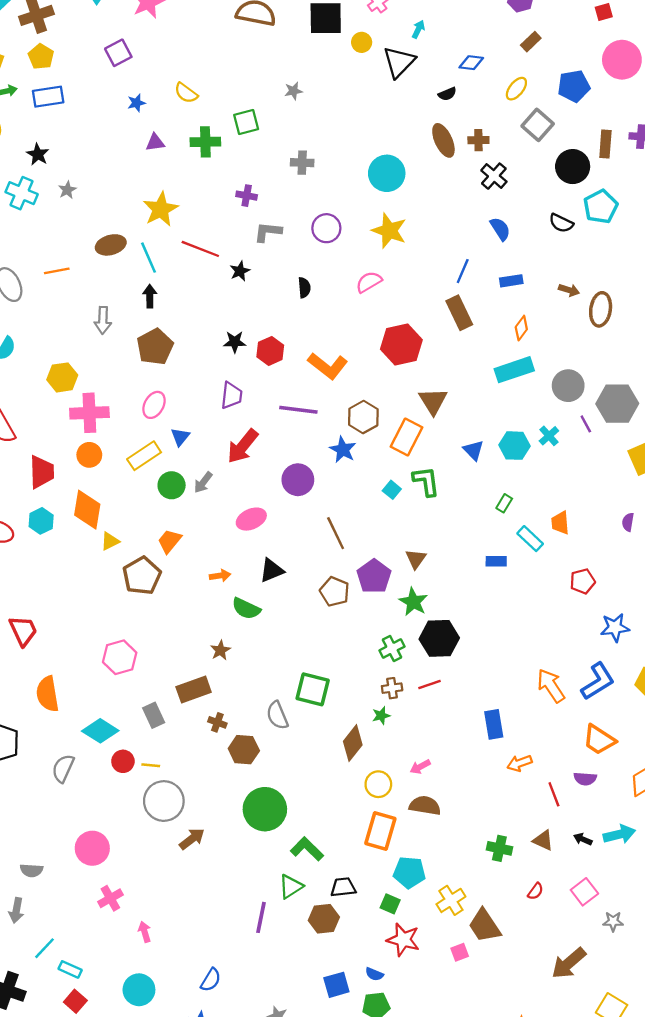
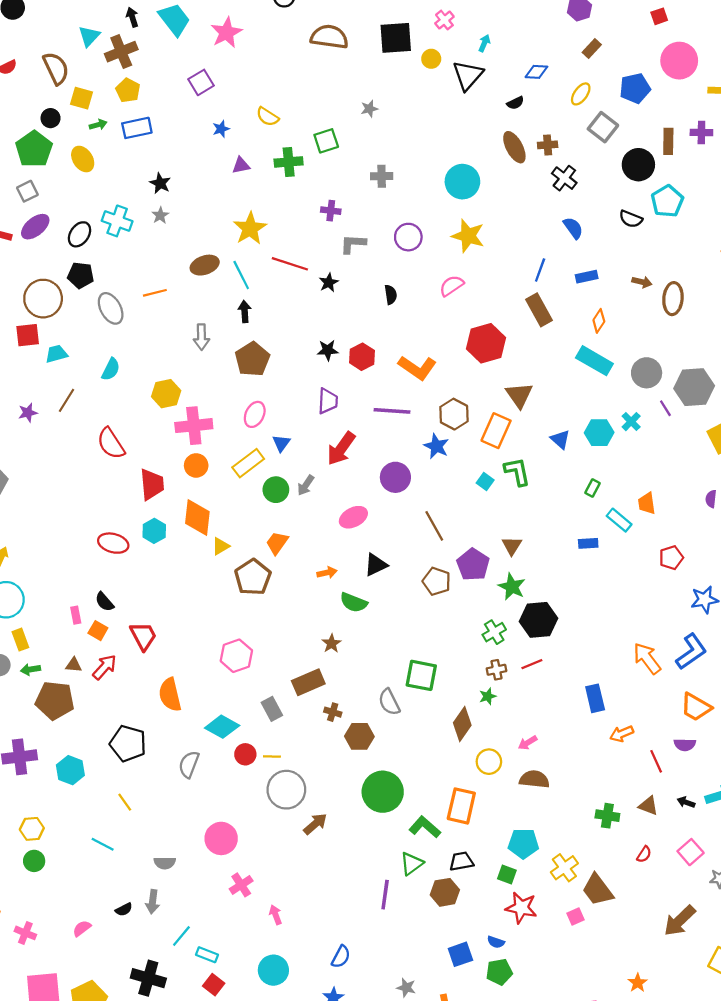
black star: (38, 154) -> (160, 183), moved
cyan rectangle: (514, 370) -> (594, 361), turned 52
orange rectangle: (380, 831) -> (461, 806), moved

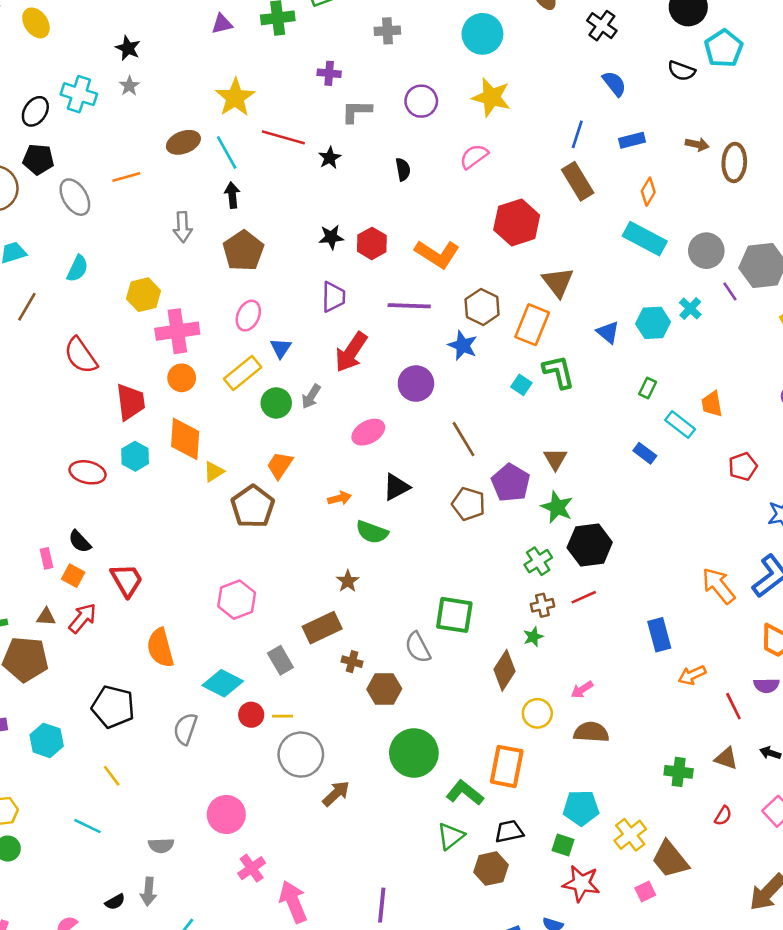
blue rectangle: (588, 543) -> (645, 453), turned 42
purple line: (385, 895) -> (382, 905), moved
pink arrow: (276, 915) -> (293, 902), size x1.8

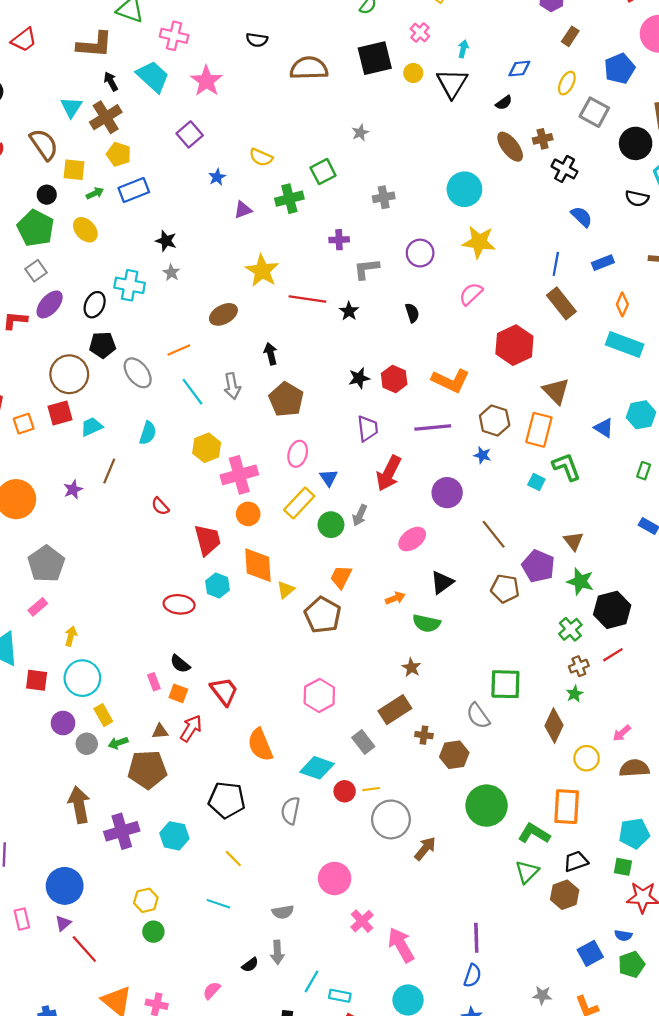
cyan line: (227, 152) -> (193, 392), moved
blue star: (463, 345) -> (482, 455), size x0.7
red semicircle: (81, 356) -> (160, 506), size x0.6

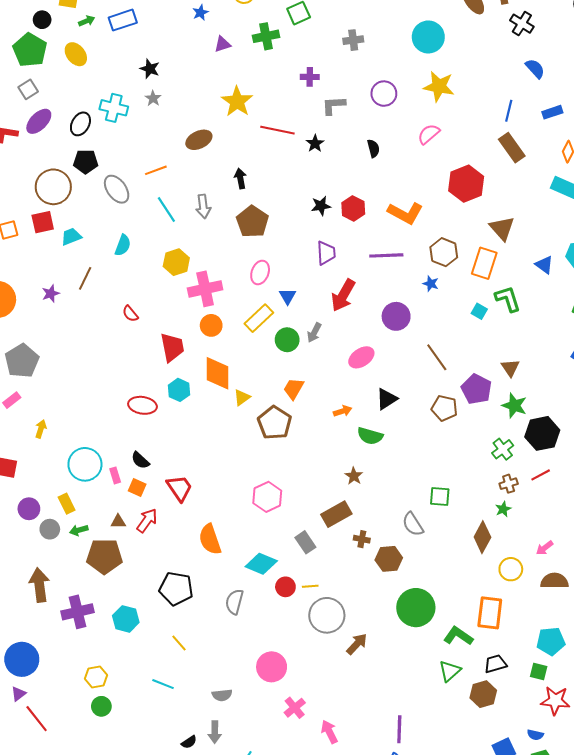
cyan circle: (82, 678) -> (85, 464), moved
green square: (505, 684) -> (440, 496), size x0.7
pink arrow: (401, 945) -> (329, 732), size x0.7

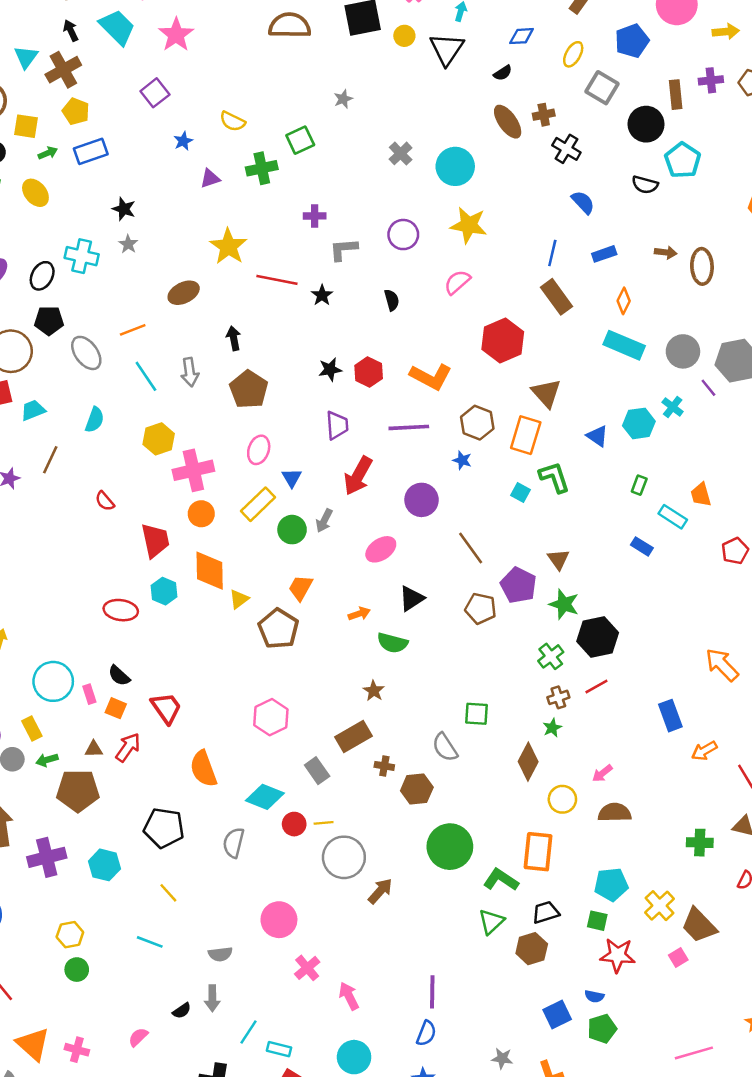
gray cross: (353, 40) -> (401, 153), moved, turned -36

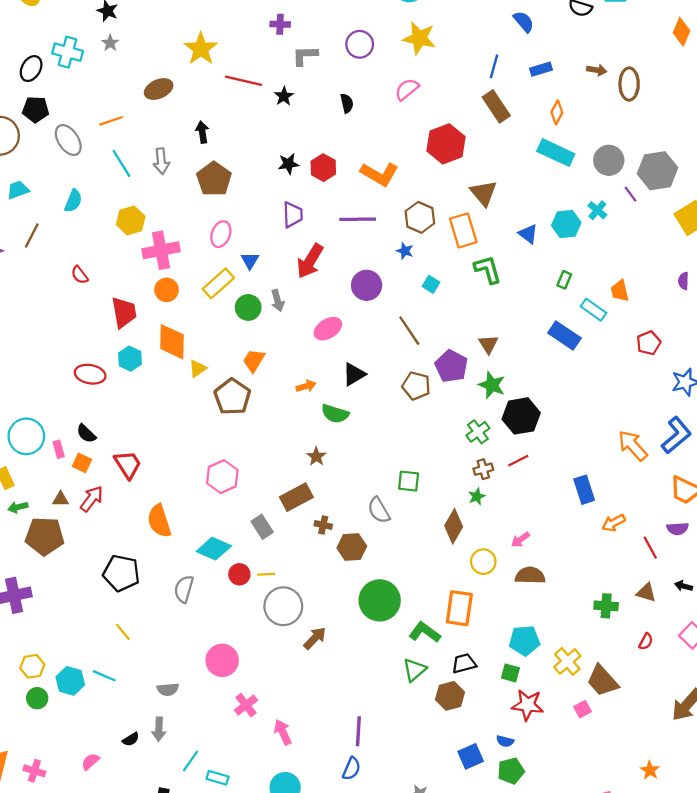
orange rectangle: (526, 435) -> (463, 230), turned -36
cyan square: (520, 492) -> (431, 284), moved
gray arrow: (324, 521) -> (278, 301), turned -45
blue rectangle: (642, 546) -> (564, 335), size x1.6
cyan hexagon: (104, 865) -> (70, 681), moved

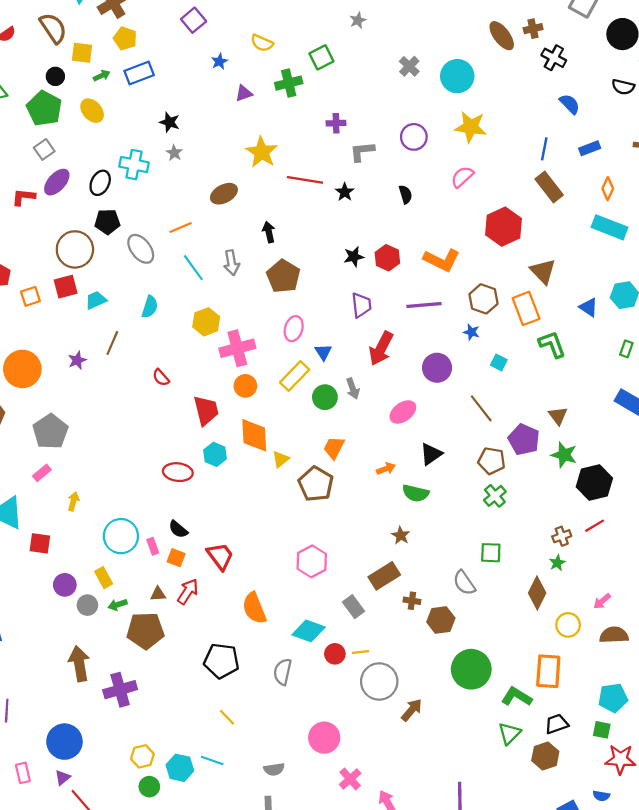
green cross: (478, 432) -> (495, 496), moved

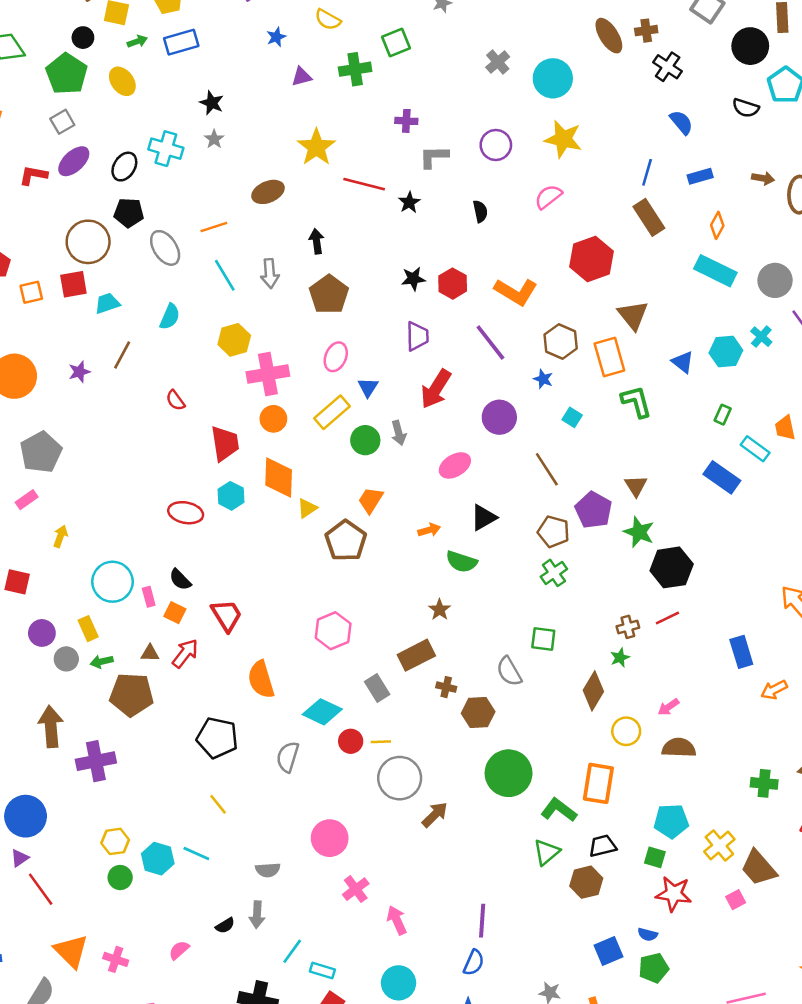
purple line: (424, 305) -> (490, 342), turned 52

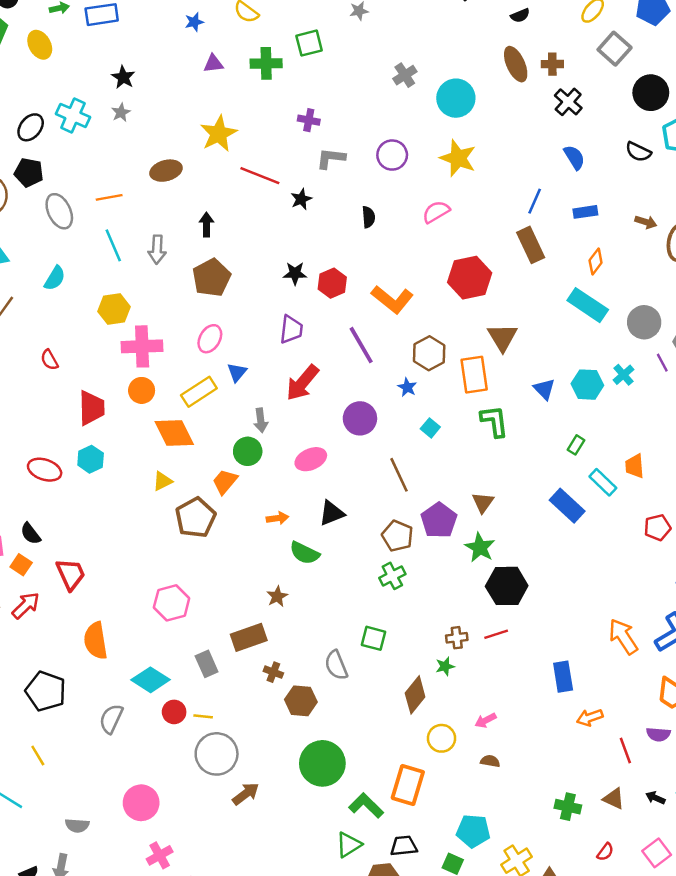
green circle: (365, 440) -> (248, 451), moved
orange diamond: (279, 477) -> (174, 433), moved, turned -36
brown semicircle: (679, 748) -> (490, 761), size x0.6

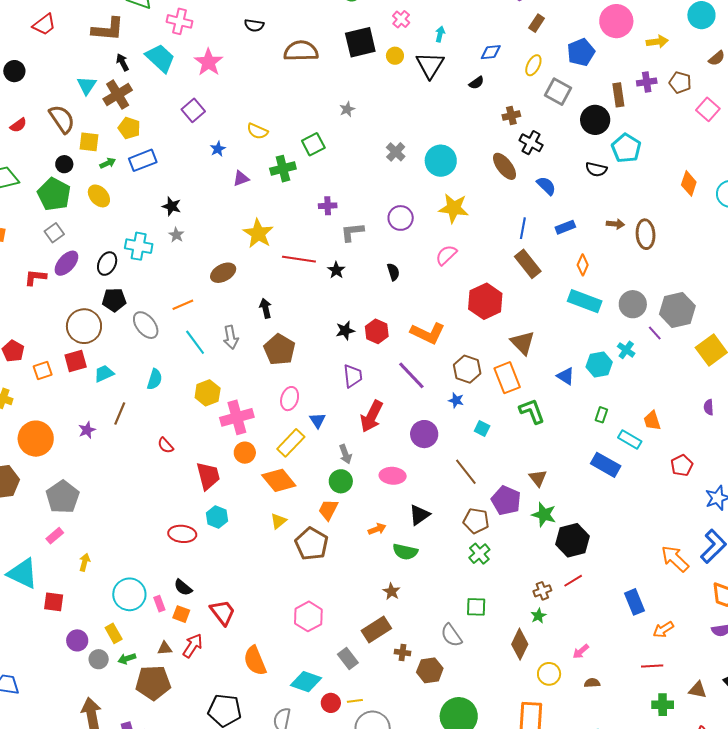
brown ellipse: (516, 64) -> (505, 166), moved
pink ellipse: (311, 459) -> (393, 476), turned 40
red line: (625, 750) -> (652, 666), moved, turned -60

